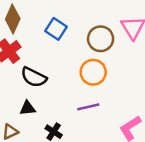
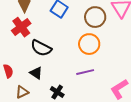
black triangle: (28, 108) -> (36, 73), turned 40

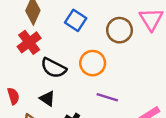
orange circle: (89, 44) -> (93, 63), moved
purple line: (85, 72) -> (107, 97), turned 30

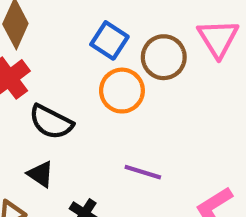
blue square: (76, 20) -> (109, 40), moved
orange circle: (93, 63) -> (122, 91), moved

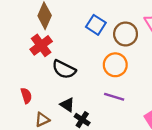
orange circle: (122, 91) -> (115, 65), moved
black triangle: (41, 174) -> (67, 105), moved

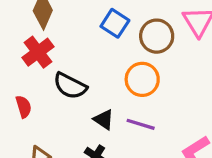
red semicircle: (26, 96) -> (24, 107), moved
black triangle: (67, 105) -> (104, 119), moved

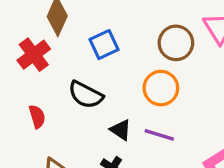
blue square: (115, 23) -> (104, 45), moved, turned 32
red cross: (38, 52) -> (34, 55), moved

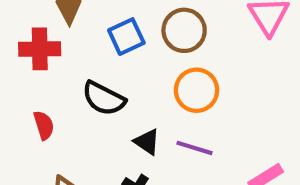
brown circle: (176, 43) -> (184, 30), moved
red cross: (34, 55) -> (40, 49), turned 36

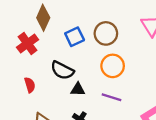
red cross: (40, 49) -> (28, 43), turned -35
black triangle: (147, 142) -> (78, 89), moved, turned -32

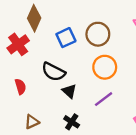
black triangle: (78, 89) -> (69, 91), turned 40
purple line: (111, 97) -> (104, 99), turned -54

